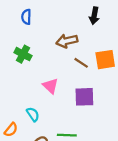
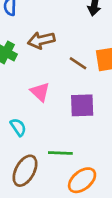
brown arrow: (67, 41) -> (41, 40), moved

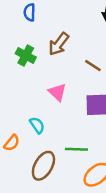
brown arrow: (41, 40) -> (59, 44), turned -40

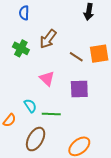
green line: (76, 149) -> (51, 114), moved

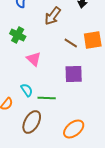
brown arrow: (48, 39) -> (53, 16), moved
pink triangle: (47, 79) -> (34, 59), moved

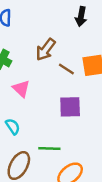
brown arrow: (53, 16) -> (46, 50), moved
green line: (47, 98) -> (49, 148), moved

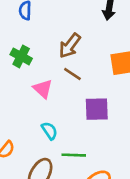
brown line: (66, 69) -> (72, 74), moved
cyan semicircle: (13, 126) -> (49, 131), moved

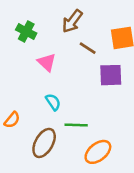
brown line: (72, 74) -> (88, 48), moved
purple square: (97, 109) -> (111, 75), moved

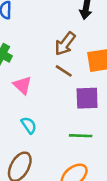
brown arrow: (72, 21) -> (65, 44), moved
green line: (76, 125) -> (81, 136), moved

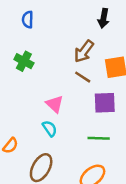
pink triangle: (22, 85) -> (55, 104), moved

